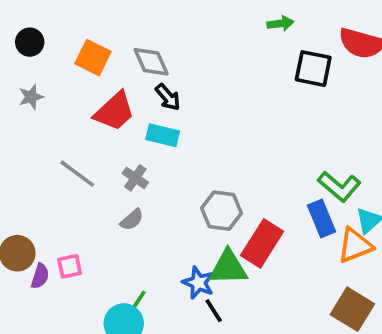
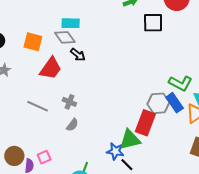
cyan rectangle: (163, 135) -> (71, 23), moved
gray hexagon: (221, 211) -> (158, 103), moved

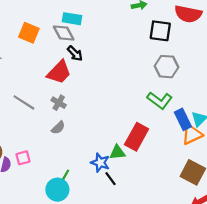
red trapezoid: (51, 68) -> (59, 72), moved
green L-shape: (181, 83) -> (160, 100), moved
gray hexagon: (158, 103) -> (166, 67), moved
blue rectangle: (175, 103) -> (183, 119), moved
green triangle: (130, 140) -> (117, 152), size x0.7

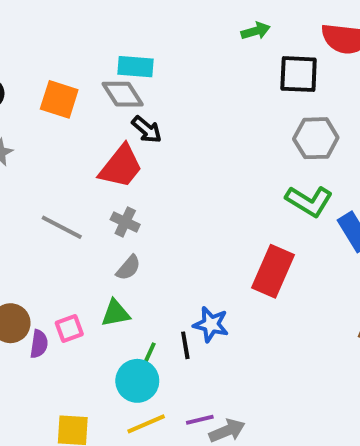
green triangle: (117, 152) -> (116, 313), moved
black line: (110, 179) -> (185, 345), moved, turned 32

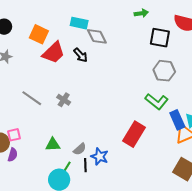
gray diamond: (123, 94) -> (97, 36), moved
red trapezoid: (121, 166) -> (54, 53), moved
gray semicircle: (128, 268) -> (80, 149), moved
pink square: (69, 329) -> (14, 135), moved

